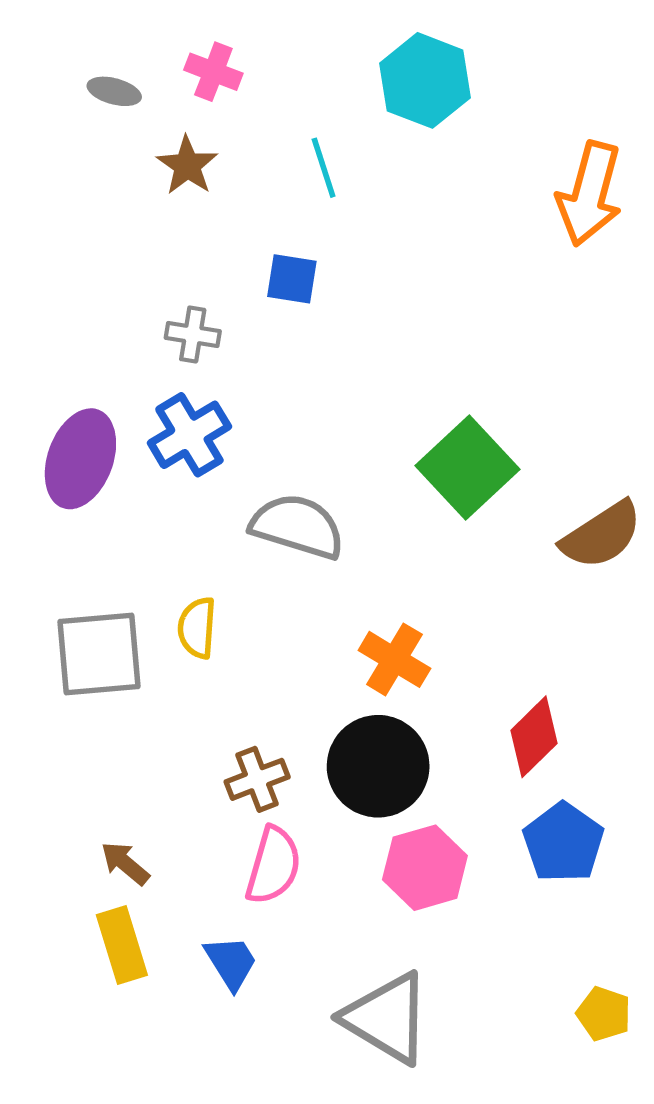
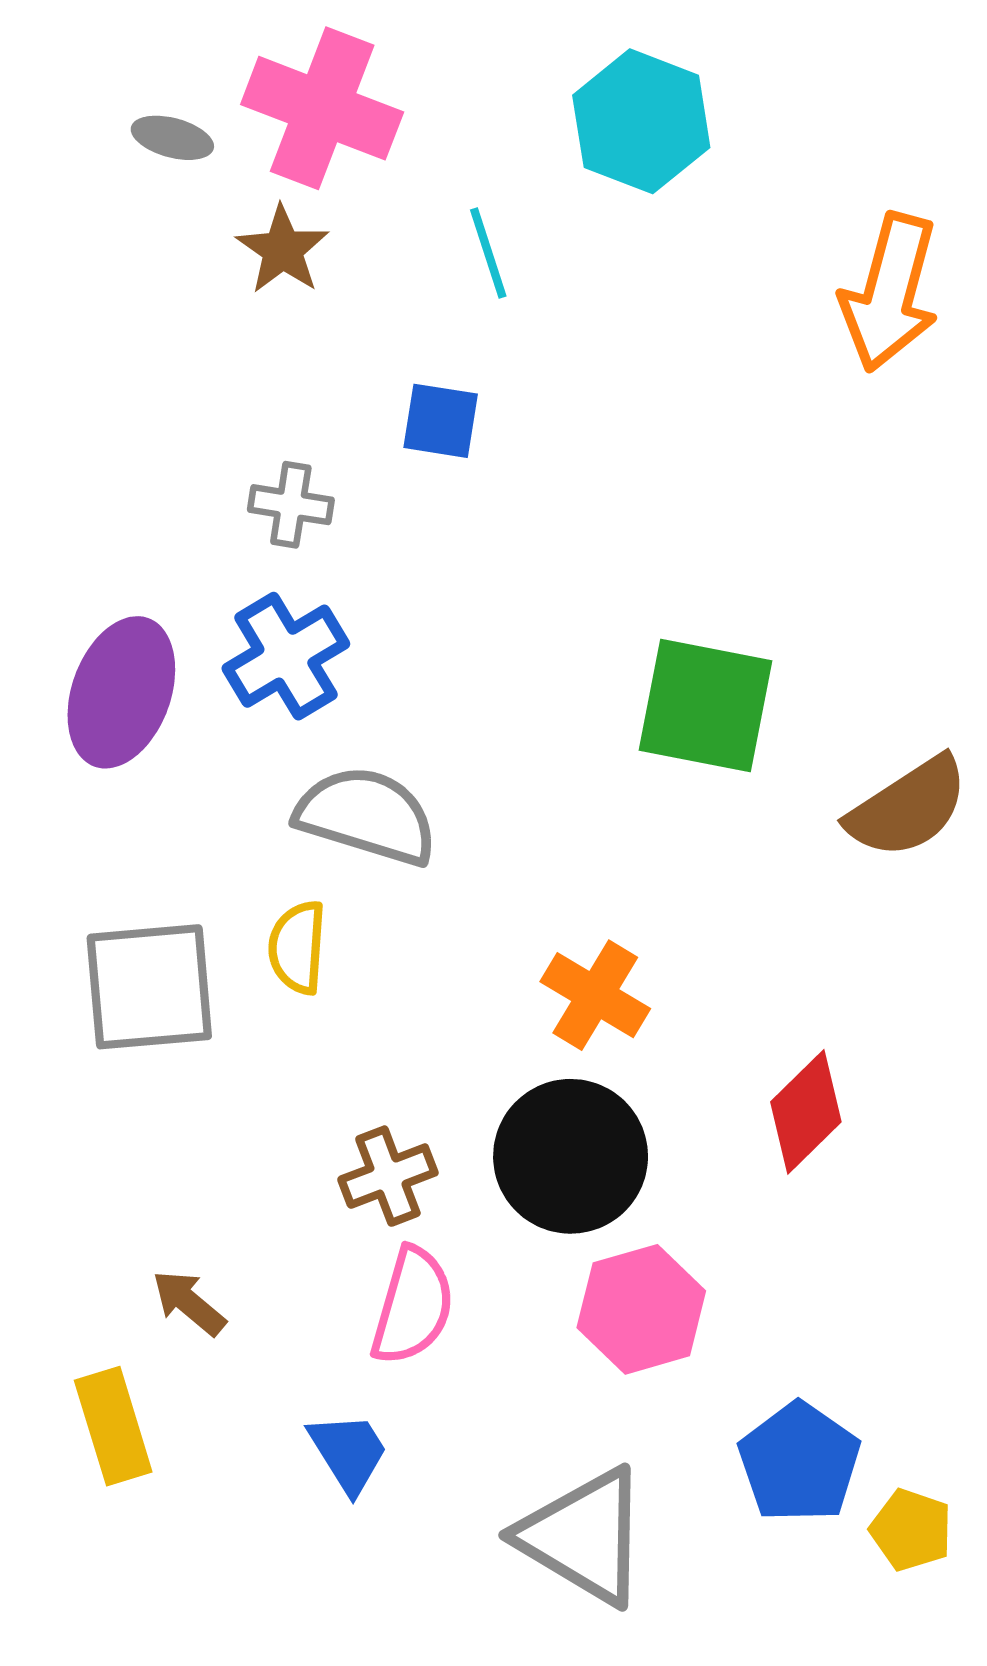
pink cross: (213, 72) -> (322, 108), size x1.8
green square: (467, 468) -> (705, 705), turned -36
gray semicircle: (297, 526) -> (367, 816), moved
blue pentagon: (563, 843) -> (799, 1462), moved
yellow rectangle: (122, 945) -> (113, 1426), moved

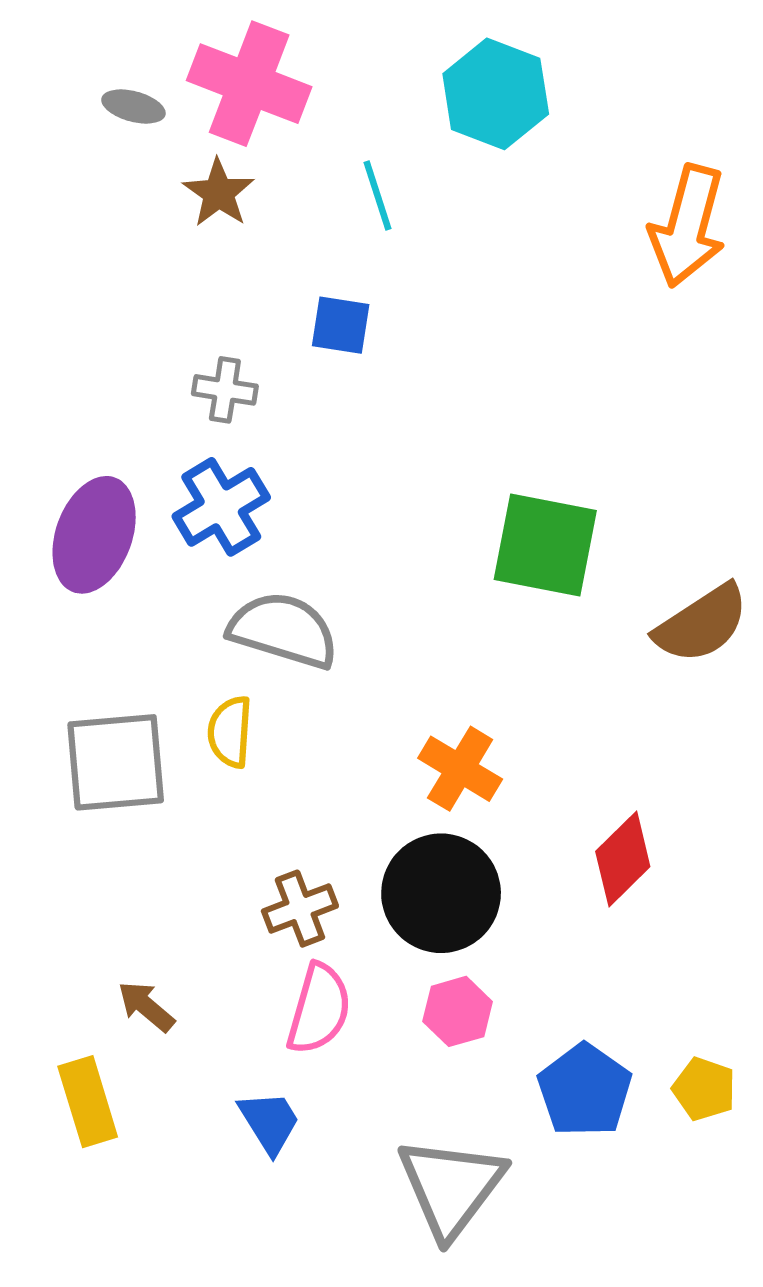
pink hexagon: (641, 1309) -> (458, 1011), moved, size x0.7
blue pentagon: (799, 1462) -> (585, 1090), moved
yellow pentagon: (911, 1530) -> (704, 1089), moved
gray triangle: (584, 1536) -> (451, 1187), turned 36

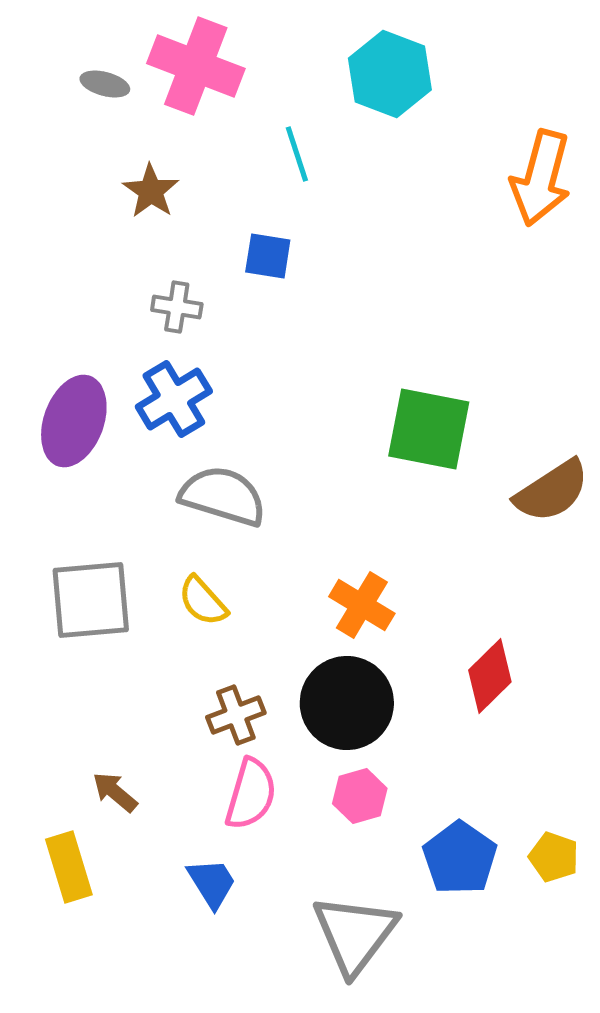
brown star: (219, 193) -> (151, 191), moved
yellow semicircle: (230, 732) -> (203, 601), moved, turned -46

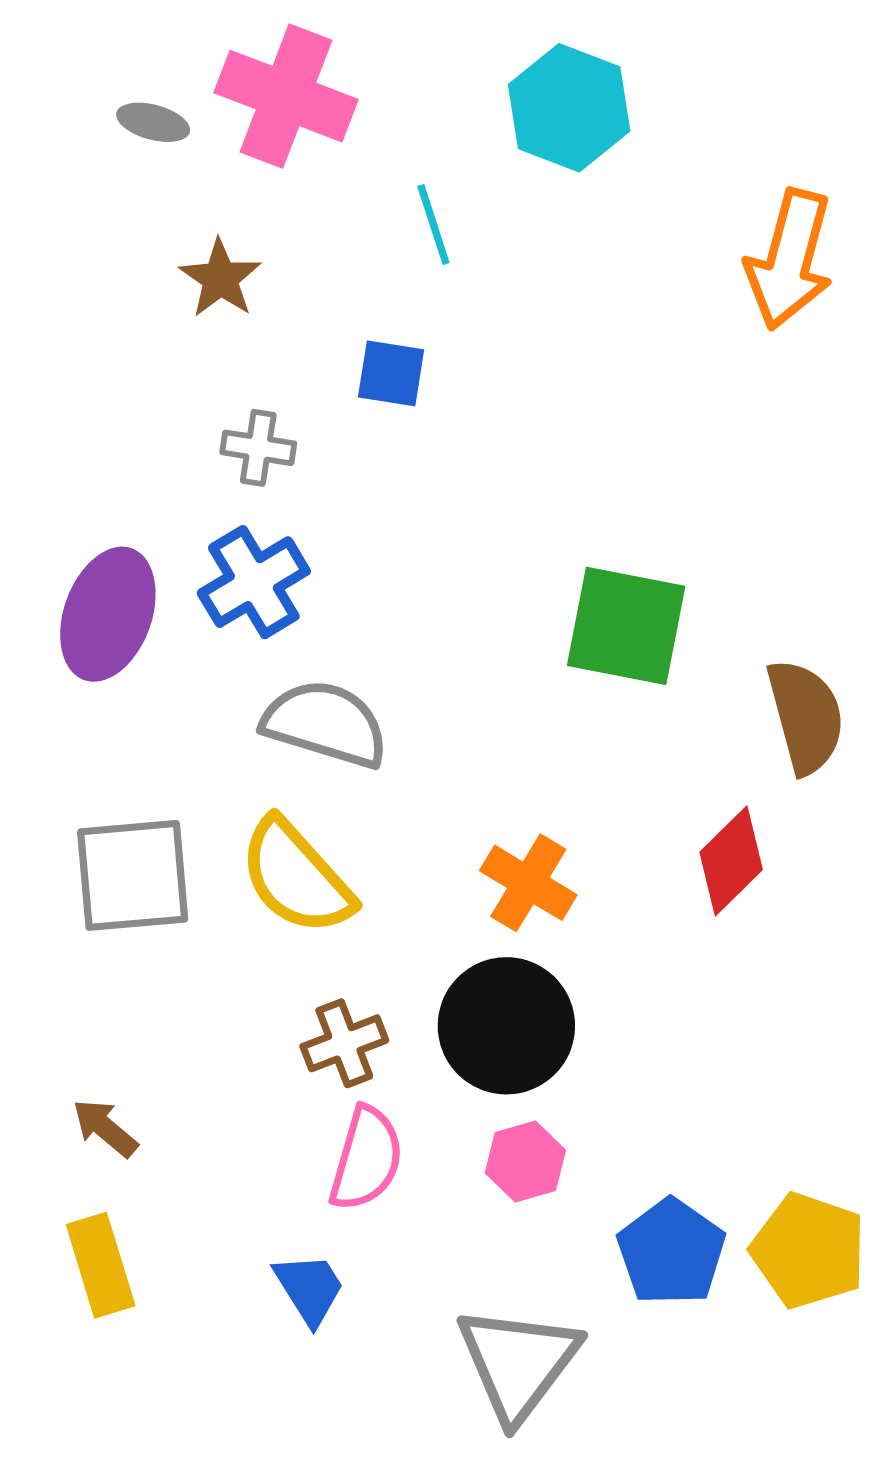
brown semicircle: (552, 491) -> (806, 716), turned -72
yellow semicircle: (203, 601) -> (296, 877), size x1.6
red diamond: (490, 676) -> (731, 861), moved
brown arrow: (115, 792) -> (105, 1128), moved
yellow pentagon: (554, 857) -> (809, 1251), size x1.6

